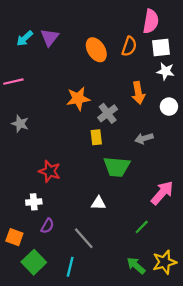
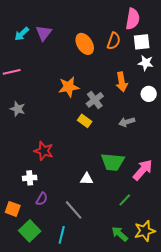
yellow rectangle: (96, 137) -> (85, 121), turned -48
green trapezoid: (117, 167) -> (113, 162), moved

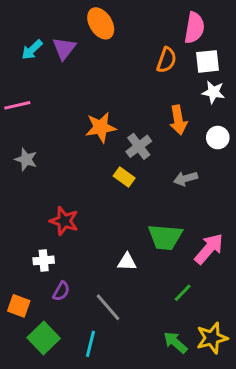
orange ellipse: (85, 44) -> (101, 23), moved

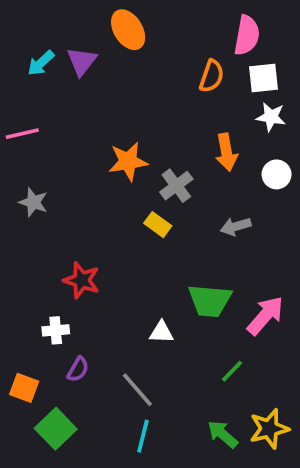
cyan line: (90, 344) -> (143, 436), moved

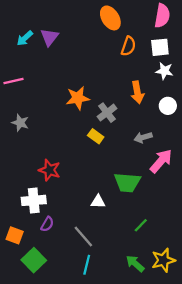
orange ellipse: (128, 30) -> (110, 18), moved
pink semicircle: (247, 35) -> (162, 16), moved
pink arrow: (265, 315) -> (161, 161), moved
white cross: (56, 330) -> (34, 200), size x1.5

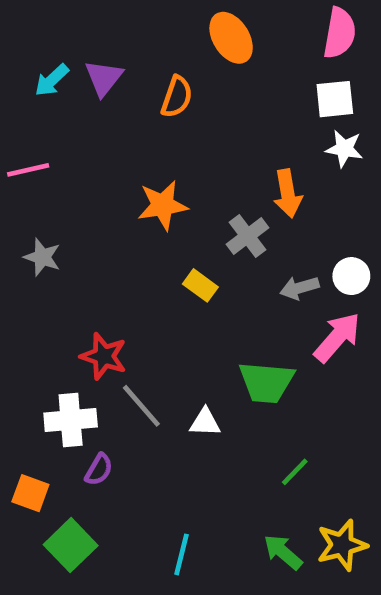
orange semicircle: (128, 46) -> (177, 97), moved
white circle: (168, 106) -> (351, 276), moved
gray cross: (107, 113) -> (248, 236), moved
gray line: (83, 237) -> (141, 406), moved

